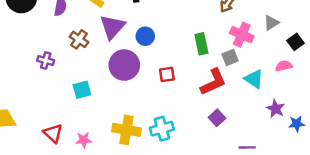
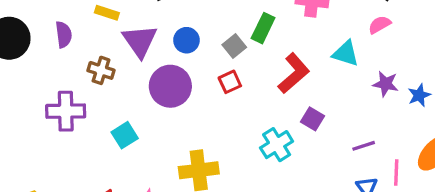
green rectangle: (201, 44) -> (263, 28), turned 55
gray square: (230, 57) -> (234, 46), moved
purple cross: (46, 61) -> (66, 111), size x1.6
cyan cross: (162, 129) -> (277, 145), moved

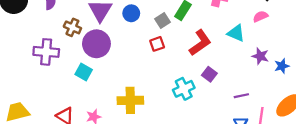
purple circle: (170, 86) -> (96, 44), moved
cyan square: (125, 135) -> (84, 72), turned -35

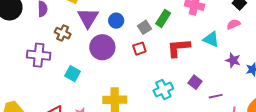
red L-shape: (200, 43) -> (178, 48), turned -150
purple circle: (96, 44) -> (102, 47), moved
purple square: (209, 74) -> (195, 82), moved

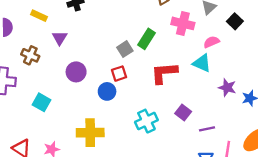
purple triangle: (88, 18) -> (60, 38), size x0.6
blue circle: (116, 21) -> (107, 91), moved
pink semicircle: (233, 24) -> (211, 42), moved
purple circle: (102, 47) -> (76, 72), size x0.7

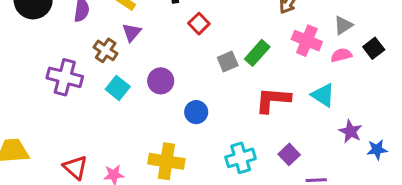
purple triangle: (60, 38) -> (132, 32), moved
pink semicircle: (211, 42) -> (341, 55), moved
red square: (119, 74) -> (199, 24), moved, turned -35
cyan square: (41, 102) -> (118, 88), moved

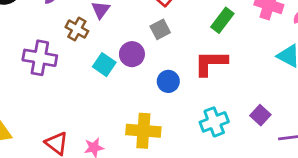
gray square: (228, 62) -> (160, 29), moved
cyan square: (118, 88) -> (104, 65), moved
red L-shape: (273, 100) -> (211, 63), moved

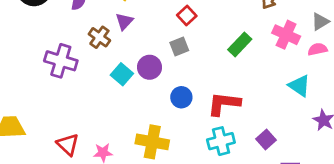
red L-shape: (211, 63) -> (224, 104), moved

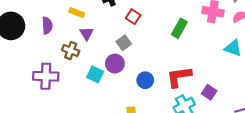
gray square: (179, 47) -> (124, 43), moved
purple square: (266, 139) -> (209, 92), moved

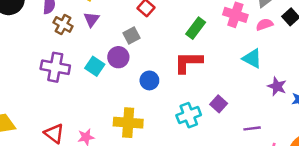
brown cross: (71, 51) -> (63, 24), moved
purple cross: (46, 76) -> (55, 67), moved
red L-shape: (179, 77) -> (188, 62), moved

